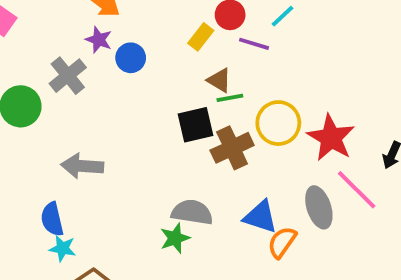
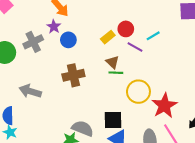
black square: (195, 125) -> (113, 120), moved
brown cross: (232, 148) -> (73, 75), moved

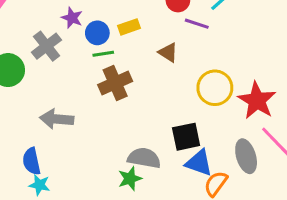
yellow rectangle: (108, 37) -> (129, 27), moved, turned 32
green line: (116, 73) -> (103, 54), moved

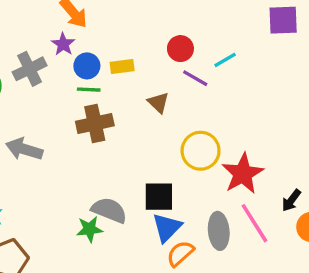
blue triangle: (199, 163) -> (167, 227), turned 44

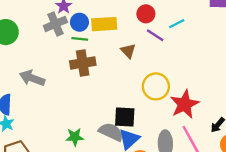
yellow rectangle: (122, 67) -> (104, 24), size x1.5
gray cross: (30, 69) -> (55, 24), moved
gray semicircle: (109, 210) -> (111, 132), moved

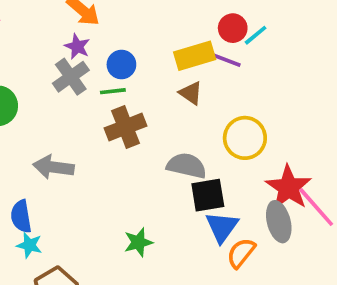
red circle: (146, 14) -> (233, 28), moved
blue circle: (79, 22) -> (121, 65), moved
yellow rectangle: (104, 24) -> (195, 56), moved
red star: (185, 104) -> (288, 187), moved
gray semicircle: (111, 132) -> (187, 166), moved

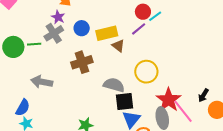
yellow rectangle: (195, 56) -> (107, 33), moved
purple line: (226, 60) -> (139, 29), turned -63
green line: (113, 91) -> (34, 44), moved
blue semicircle: (21, 216) -> (23, 108), turned -144

